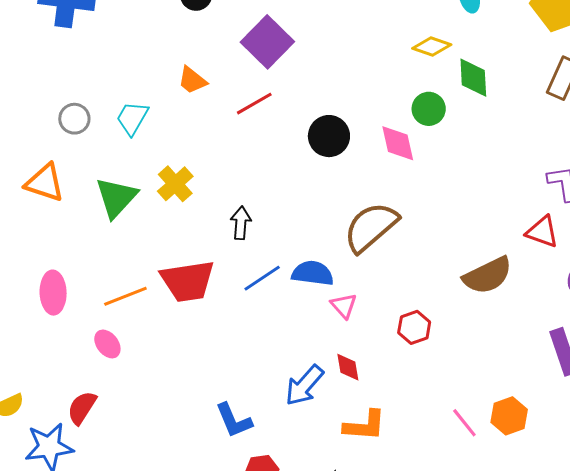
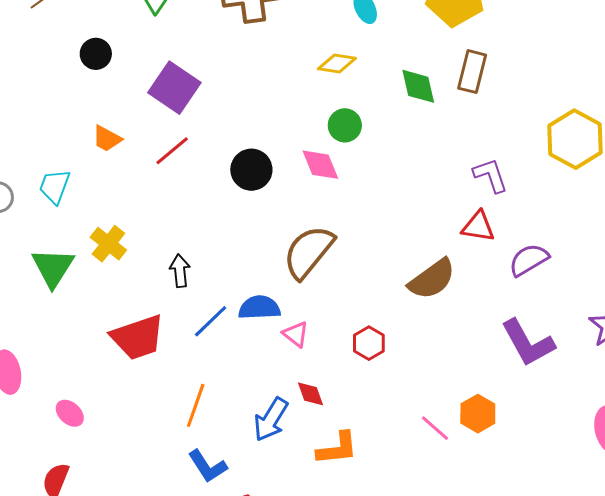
green diamond: (473, 78) -> (418, 86), moved
orange line: (125, 296) -> (196, 405), moved, turned -39

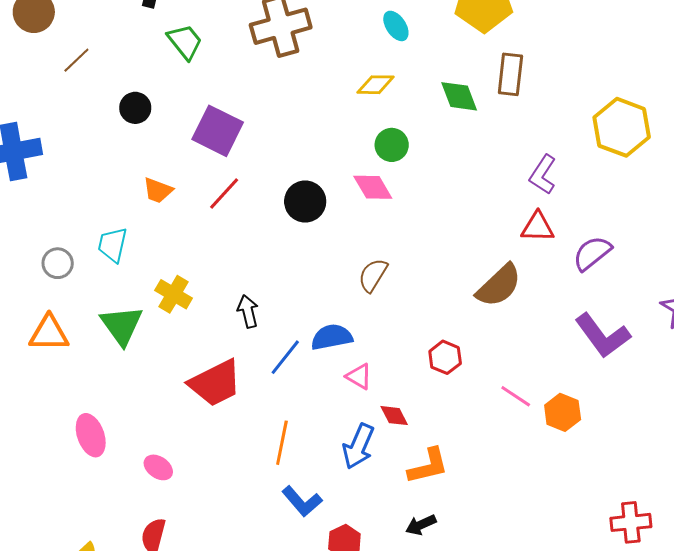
purple L-shape: (491, 175) -> (543, 175), turned -120
brown semicircle: (309, 252) -> (373, 275), size x0.6
pink triangle: (296, 334) -> (359, 376), moved
pink line: (435, 428) -> (516, 396), moved

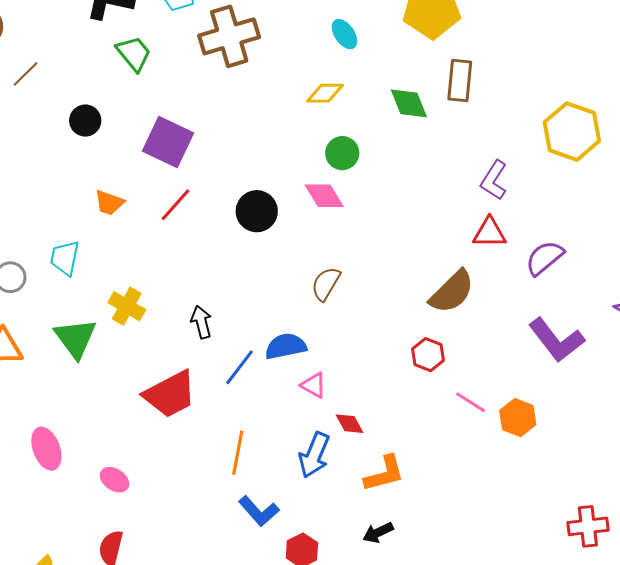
red hexagon: (445, 357) -> (428, 355), moved

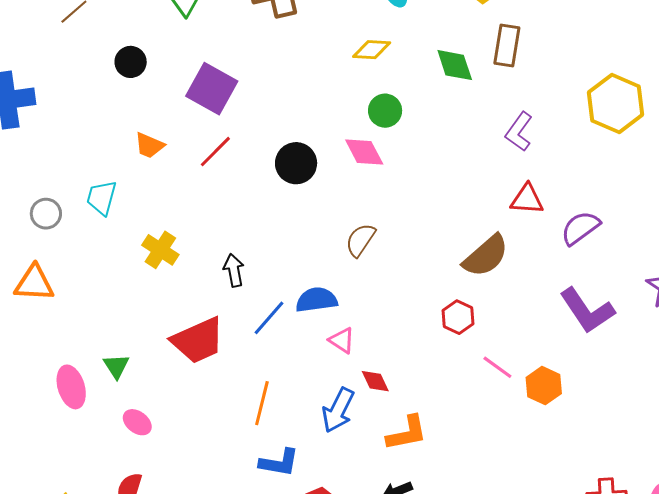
purple L-shape: (494, 180) -> (519, 132), moved
green triangle: (75, 338) -> (116, 366), moved, size x0.6
blue L-shape: (259, 511) -> (279, 463), turned -42

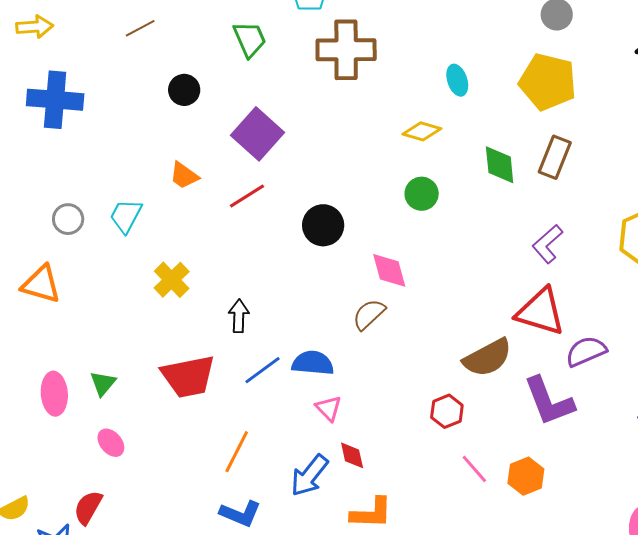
pink diamond: (364, 152) -> (389, 270), moved
red triangle: (527, 199) -> (540, 312), size x1.5
purple L-shape: (587, 311) -> (549, 401), moved
orange hexagon: (544, 386) -> (526, 476), moved

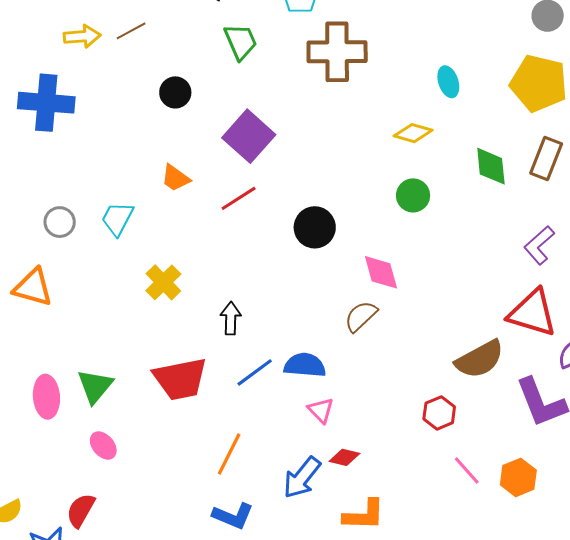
yellow arrow: (35, 27) -> (82, 36), moved
green triangle: (103, 383) -> (95, 386), size x1.4
red diamond: (352, 455) -> (344, 457), turned -64

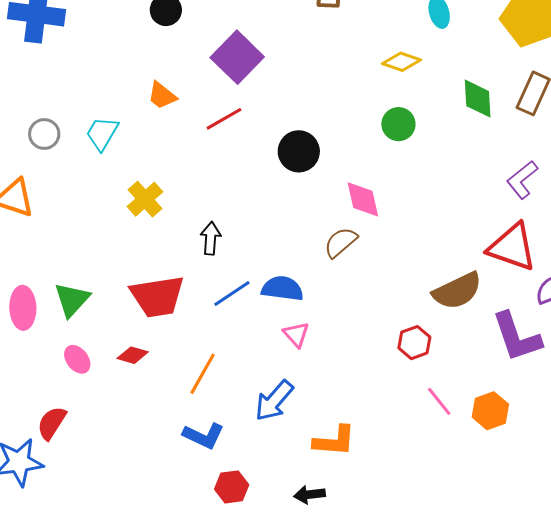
red diamond: (344, 457) -> (133, 355), moved

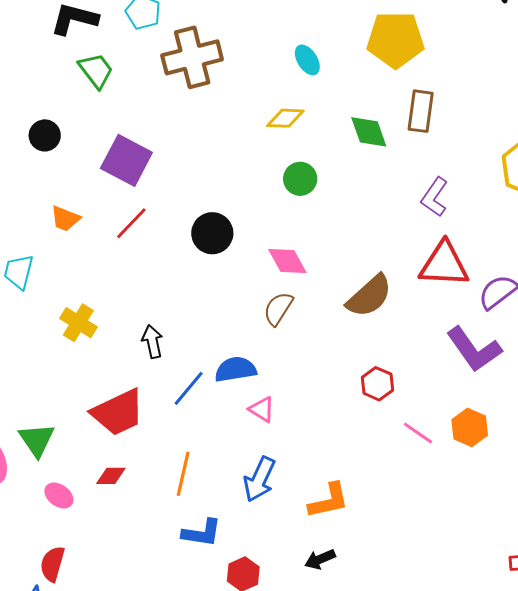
brown semicircle: (457, 291) -> (369, 296), moved

